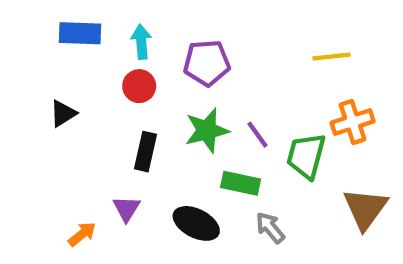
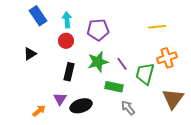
blue rectangle: (80, 33) -> (38, 16), turned 54
black ellipse: (196, 223) -> (81, 106), moved, turned -45

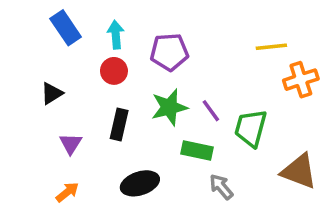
orange cross: (167, 58) -> (301, 80), moved
purple triangle: (60, 99) -> (71, 144), moved
brown triangle: (173, 99) -> (299, 171), turned -45

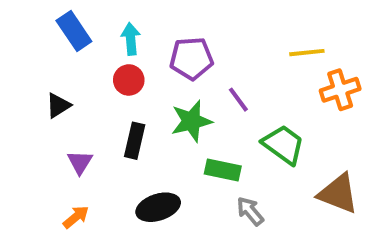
purple line: (211, 111) -> (238, 100), moved
green trapezoid: (251, 128) -> (283, 145), turned 111

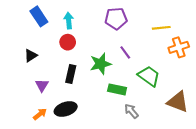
purple pentagon: (191, 58) -> (116, 19), moved
black ellipse: (158, 207) -> (66, 109), moved

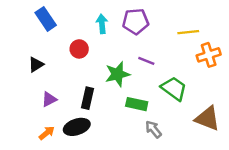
cyan arrow: (69, 21) -> (102, 24), moved
purple line: (125, 52) -> (146, 61), turned -32
black rectangle: (71, 74) -> (88, 98), moved
purple triangle: (42, 85) -> (49, 99), turned 32

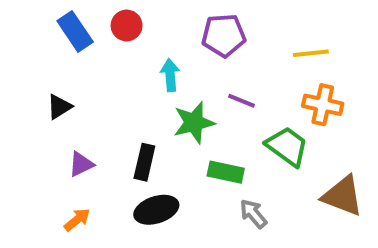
cyan arrow: (102, 24) -> (170, 75), moved
red circle: (79, 49) -> (127, 25), moved
orange cross: (209, 55) -> (323, 105), moved, turned 30
black ellipse: (77, 127) -> (156, 210), moved

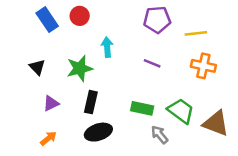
purple pentagon: (224, 35) -> (157, 20), moved
black triangle: (59, 107) -> (37, 67), turned -42
green star: (194, 123) -> (80, 68), moved
green trapezoid: (287, 146) -> (181, 111), moved

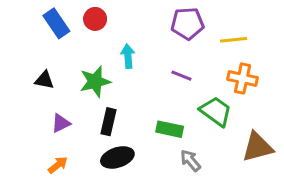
black triangle: (37, 67) -> (44, 80), turned -35
green trapezoid: (181, 111) -> (216, 111), moved
brown triangle: (216, 123) -> (257, 147), turned -36

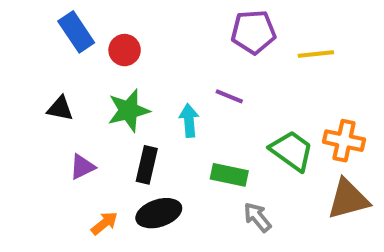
red circle: (95, 19) -> (125, 50), moved
cyan arrow: (128, 56) -> (189, 121), moved
purple line: (181, 76) -> (229, 96), moved
orange cross: (243, 79) -> (344, 141), moved
orange arrow: (58, 165) -> (104, 223), moved

